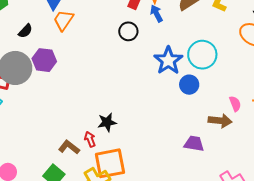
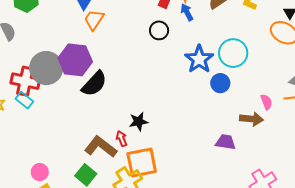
black semicircle: (25, 31) -> (94, 84), moved, size x1.8
purple hexagon: (44, 60) -> (75, 60), size x1.4
brown L-shape: (69, 147) -> (101, 147), size x1.5

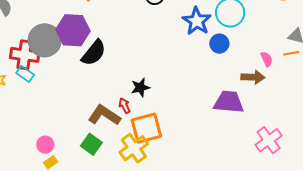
purple trapezoid: (226, 142) -> (229, 102), size x1.5

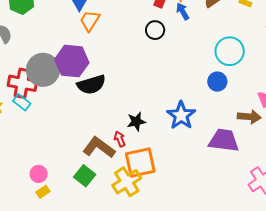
blue star: (197, 21) -> (181, 115), moved
black semicircle: (94, 53) -> (91, 85), turned 32

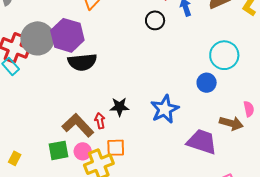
orange square: (140, 162) -> (116, 148), size x0.6
pink circle: (39, 174) -> (83, 151), moved
green square: (85, 176) -> (58, 150), turned 30
yellow rectangle: (43, 192) -> (15, 158), turned -40

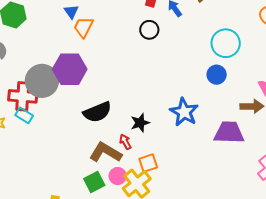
black semicircle: (82, 62) -> (97, 112), moved

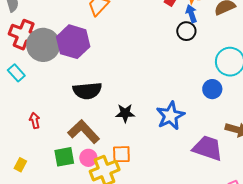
black circle: (149, 30) -> (186, 31), moved
red cross: (23, 96) -> (24, 35), moved
red arrow: (125, 142) -> (35, 121), moved

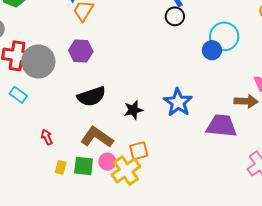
purple hexagon: (73, 42) -> (81, 51), moved, size x0.7
blue circle: (212, 89) -> (212, 50), moved
green square: (64, 157) -> (84, 166), turned 30
yellow rectangle: (20, 165) -> (61, 167), moved

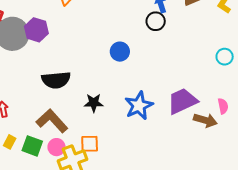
cyan circle: (224, 36) -> (225, 57), moved, size x0.6
blue circle: (212, 50) -> (120, 52), moved
purple hexagon: (81, 51) -> (36, 30), moved
purple trapezoid: (221, 126) -> (182, 101), moved, turned -44

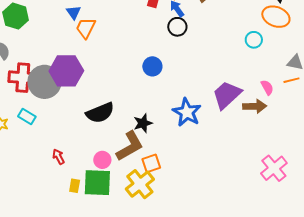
purple hexagon: (36, 30) -> (66, 71), size x1.4
brown L-shape: (52, 121) -> (130, 146), moved, turned 120
green square: (32, 146) -> (97, 183), size x1.4
pink circle: (56, 147) -> (102, 160), moved

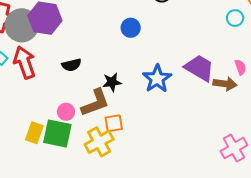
purple trapezoid: (227, 95) -> (199, 68), turned 64
black semicircle: (100, 113) -> (71, 65), size x0.7
red arrow: (59, 157) -> (25, 62), moved, size x2.0
yellow rectangle: (75, 186) -> (34, 133), size x1.5

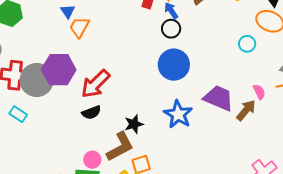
blue circle: (131, 28) -> (174, 65), moved, size x1.6
red arrow: (25, 62) -> (95, 84), moved, turned -108
brown arrow: (225, 84) -> (246, 110), turned -50

